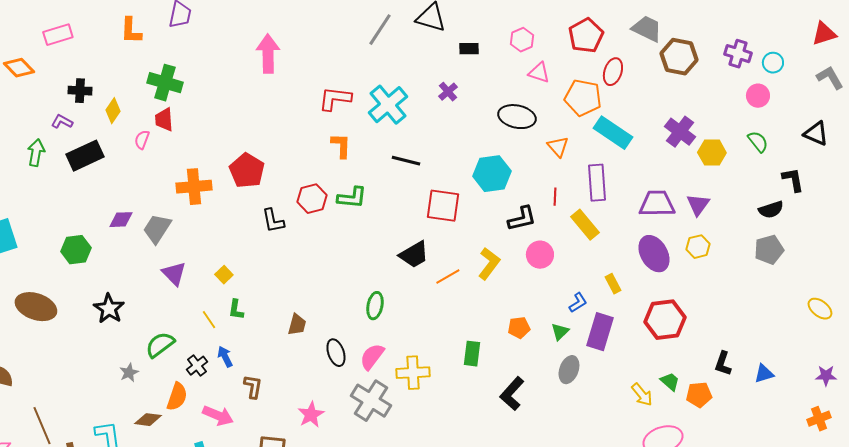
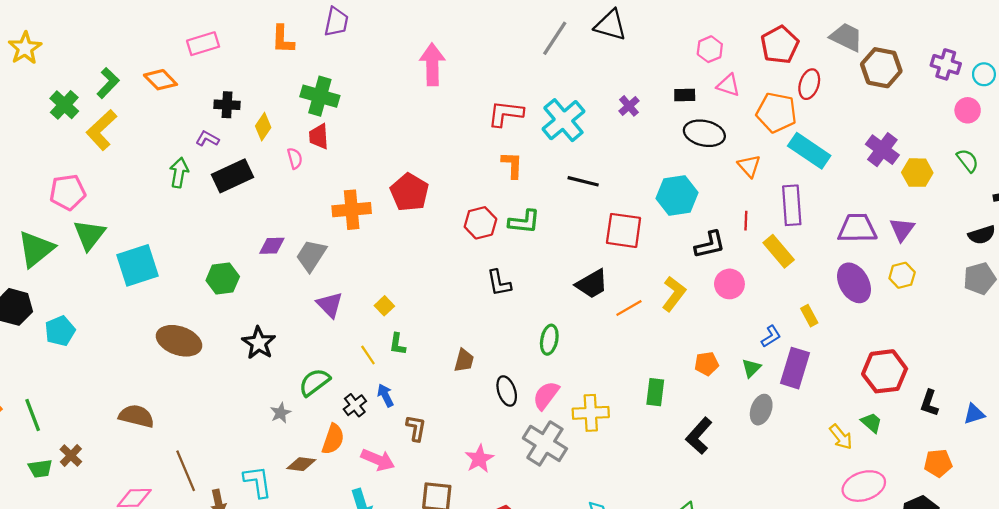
black rectangle: (469, 49) -> (685, 95), moved
pink semicircle: (142, 140) -> (295, 158), turned 144
black L-shape: (273, 221) -> (499, 283), moved
red hexagon: (665, 320) -> (885, 371), moved
orange pentagon: (699, 395) -> (938, 463), moved

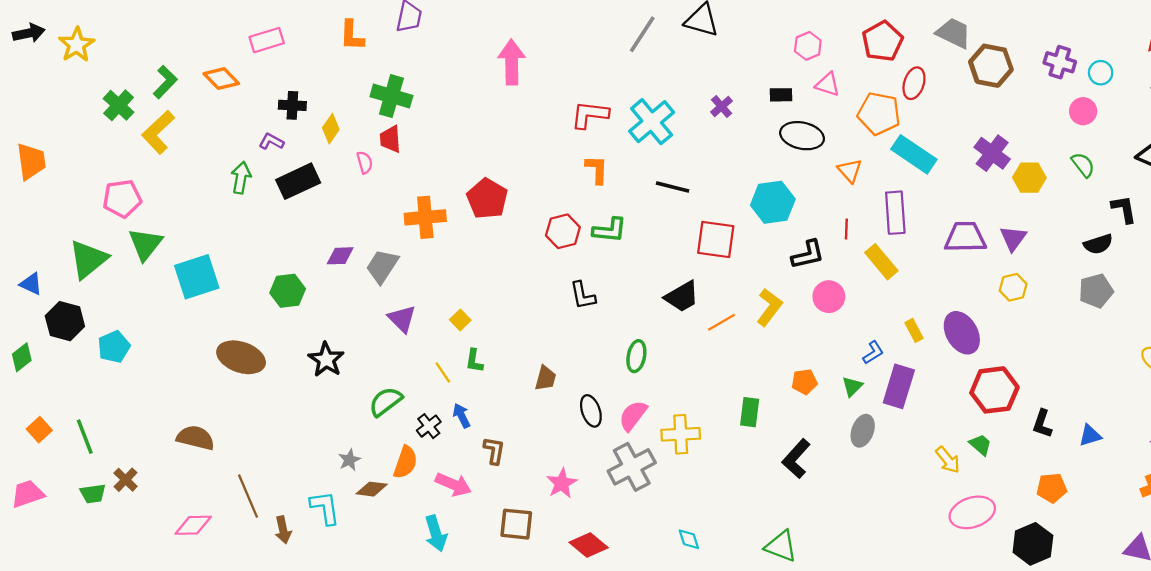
purple ellipse: (854, 283) -> (962, 333), moved
gray star: (281, 413) -> (349, 460), moved
gray cross: (545, 443) -> (632, 467), turned 30

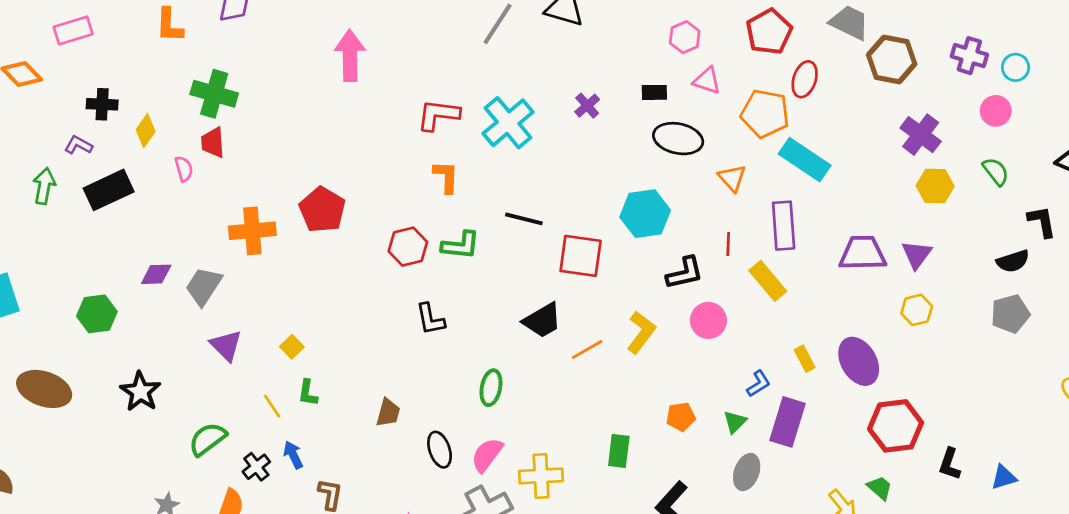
purple cross: (992, 153) -> (921, 135), moved
black line: (673, 187) -> (524, 219), moved

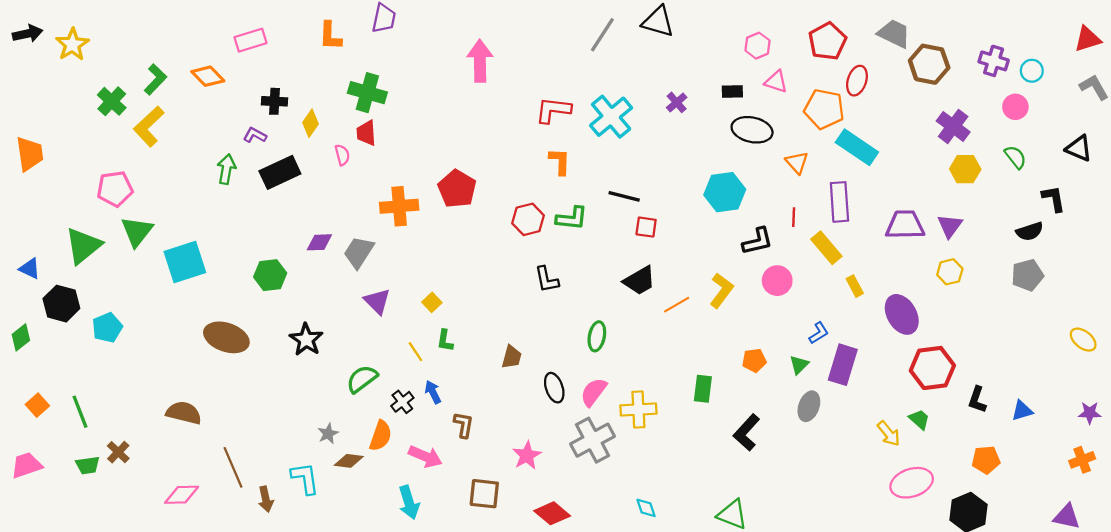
red square: (581, 256) -> (646, 227), moved, size x0.6
yellow rectangle: (805, 359) -> (855, 286), moved

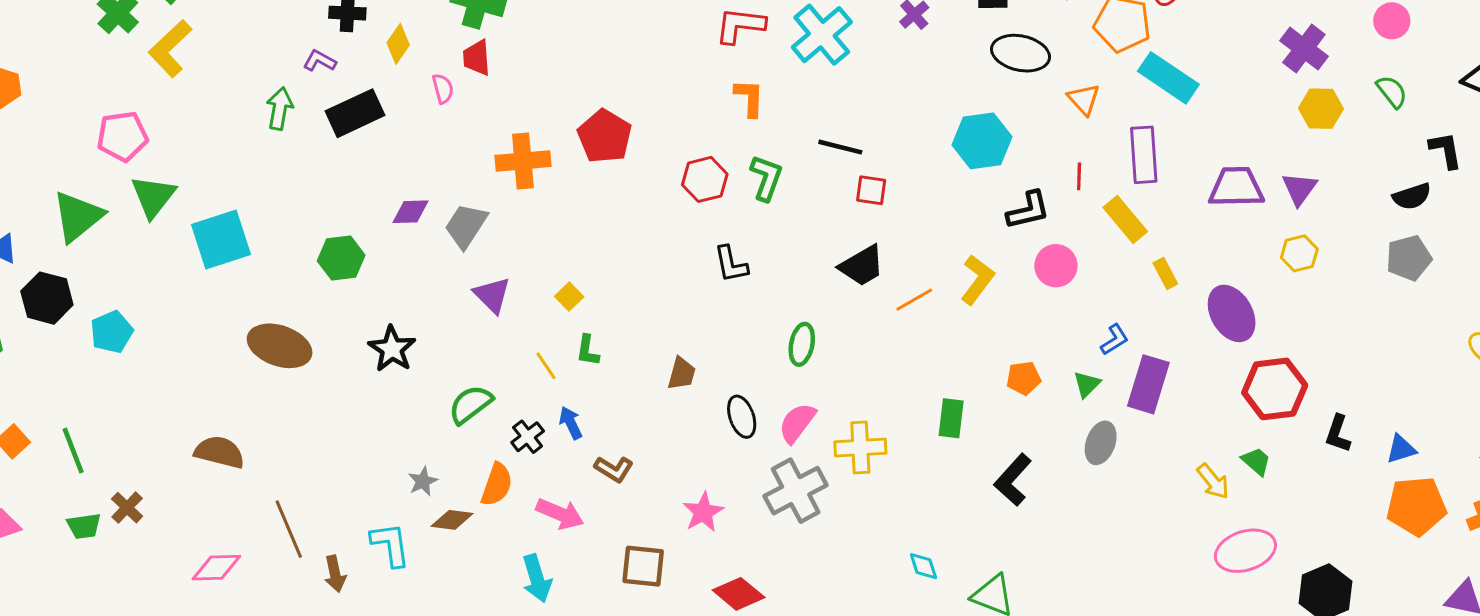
green L-shape: (572, 218) -> (766, 178), turned -76
brown L-shape: (464, 425) -> (614, 469), turned 112
orange pentagon: (986, 460) -> (1416, 506), moved, size x1.5
cyan diamond: (646, 508) -> (923, 566), moved

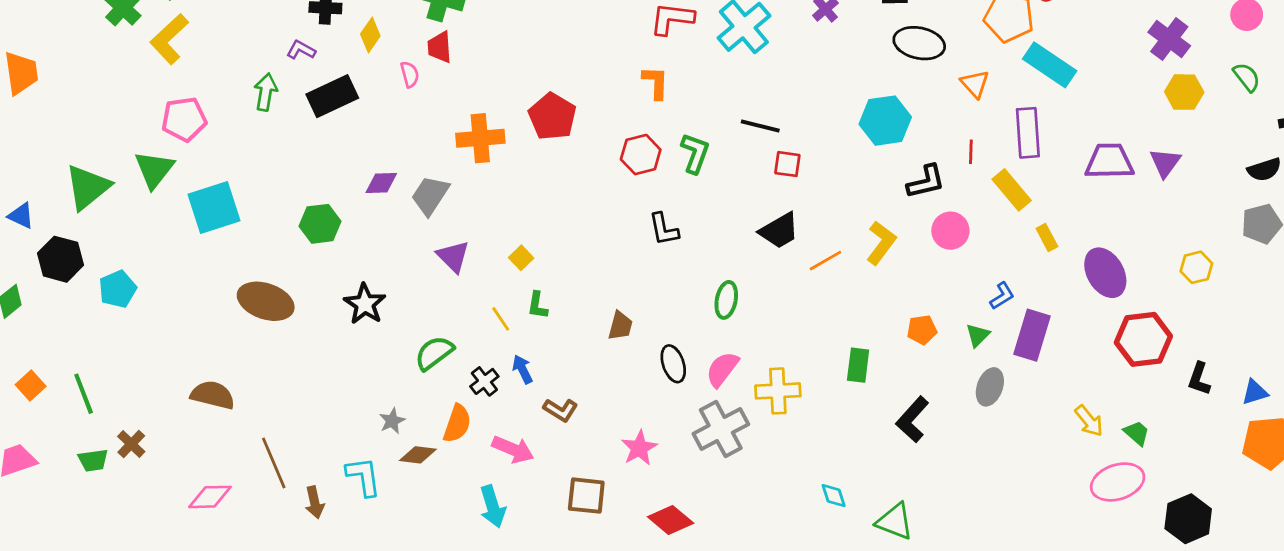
orange L-shape: (749, 98) -> (656, 83), moved
pink pentagon: (122, 136) -> (184, 119), moved
yellow hexagon: (1299, 253) -> (1196, 267), moved
green trapezoid: (1256, 461) -> (1137, 433), moved

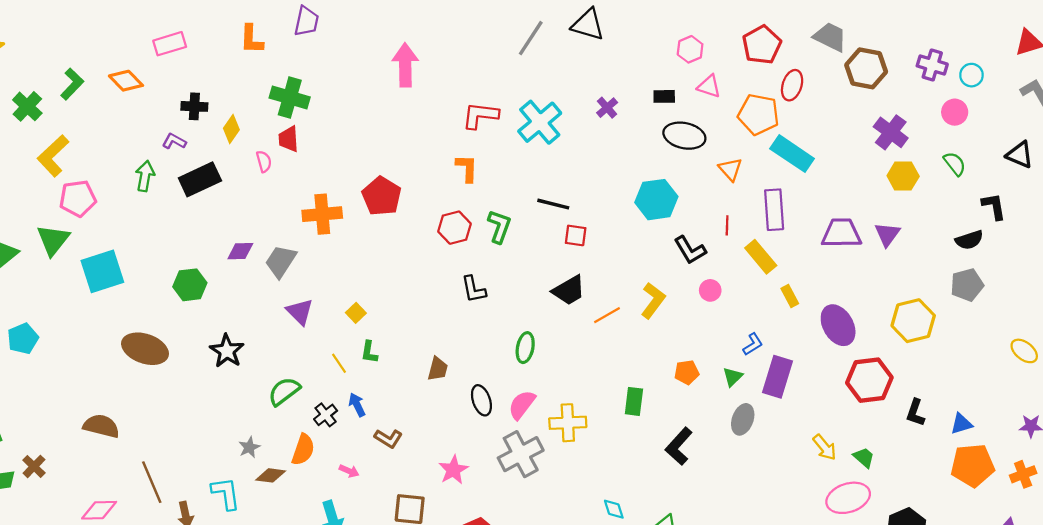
yellow L-shape: (169, 39) -> (53, 156), moved
black L-shape: (926, 182) -> (690, 250), turned 72
pink circle: (950, 231) -> (710, 290), size x0.7
yellow hexagon: (1196, 267) -> (913, 321), size x1.6
pink arrow: (513, 449) -> (349, 471), size x0.6

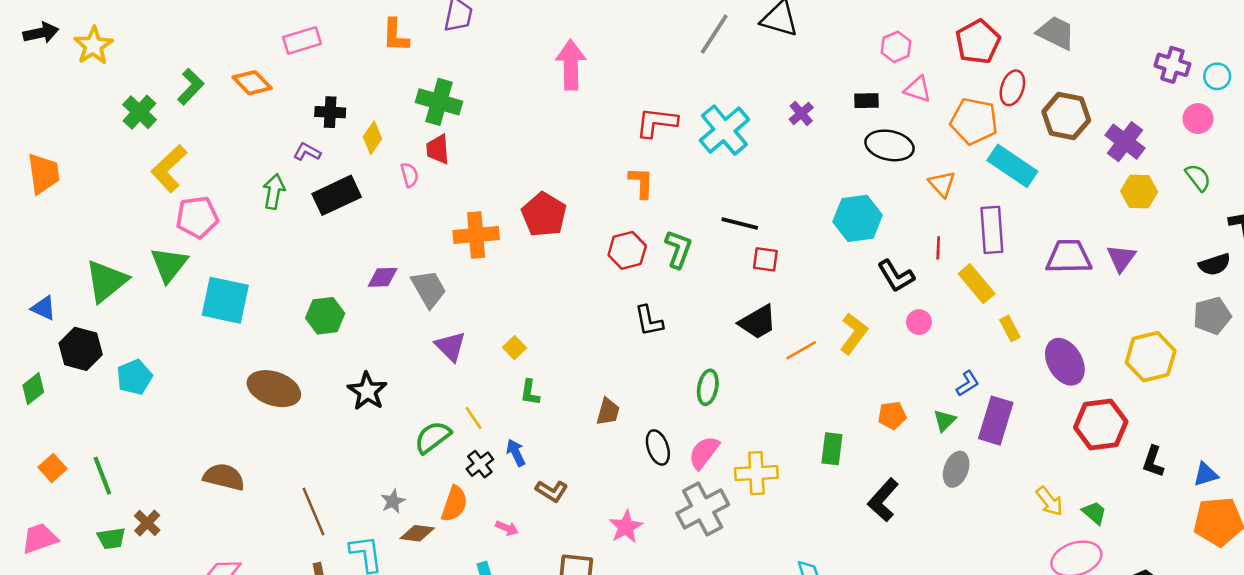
brown hexagon: (866, 68) -> (1066, 116), moved
gray trapezoid: (281, 261) -> (429, 289), turned 117
cyan square: (102, 271) -> (225, 300), turned 30
yellow line: (339, 363) -> (474, 418), moved
brown line: (152, 482) -> (314, 511), moved

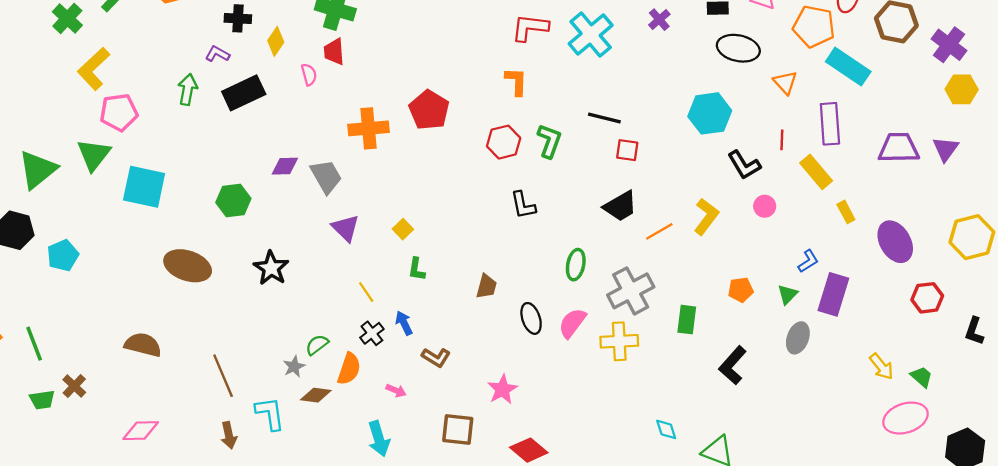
red hexagon: (1101, 424) -> (927, 298), size x0.7
green semicircle: (433, 437) -> (317, 345), moved, size x0.7
gray cross: (703, 509) -> (631, 291), moved

